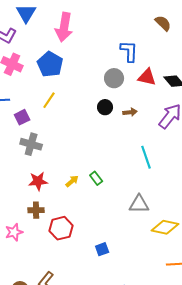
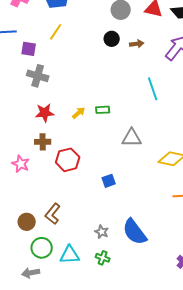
purple square: (22, 117) -> (29, 49), turned 35
green rectangle: (96, 178) -> (103, 110), turned -56
gray triangle: (139, 204) -> (132, 138), moved
pink star: (14, 232) -> (21, 164), turned -30

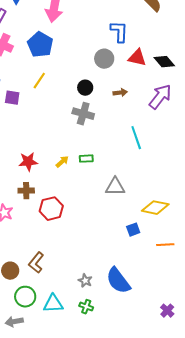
black circle: (112, 39) -> (85, 88), moved
gray cross: (38, 76) -> (83, 114), moved
blue square: (109, 181) -> (133, 230), moved

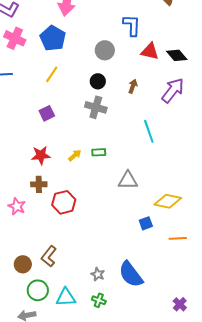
gray circle: (104, 59) -> (105, 50), moved
brown arrow: (120, 93) -> (133, 86), turned -64
purple square: (12, 98) -> (47, 113), moved, turned -35

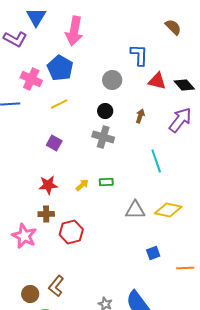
pink cross: (15, 38) -> (31, 79), moved
yellow line: (52, 74) -> (59, 104), turned 30
purple square: (47, 113) -> (54, 143), turned -35
yellow diamond: (168, 201) -> (168, 210), moved
pink star: (17, 206) -> (24, 236), size x1.4

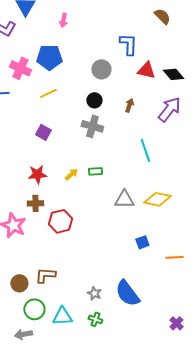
pink arrow: (74, 31) -> (63, 20), size x0.5
blue pentagon: (60, 68) -> (49, 57), turned -30
brown L-shape: (56, 286) -> (45, 275), turned 55

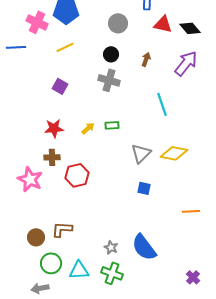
gray triangle: (124, 199) -> (141, 153), turned -45
blue square: (142, 242) -> (144, 188), moved, turned 32
green cross: (95, 319) -> (112, 273), size x1.5

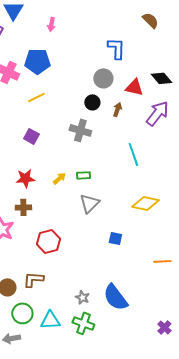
gray circle: (118, 23) -> (103, 78), moved
red triangle: (163, 24) -> (134, 87), moved
black circle: (111, 54) -> (92, 102), moved
gray triangle: (141, 153) -> (89, 203), moved
red hexagon: (77, 175) -> (48, 241), moved

